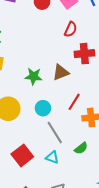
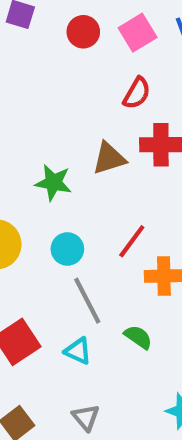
brown triangle: (61, 72) -> (109, 158), moved
green semicircle: (81, 148) -> (138, 337), turned -112

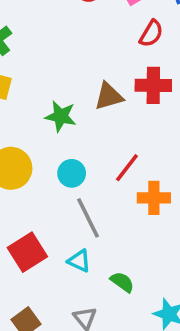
red semicircle: (137, 93) -> (151, 34), moved
green semicircle: (138, 337) -> (122, 282), moved

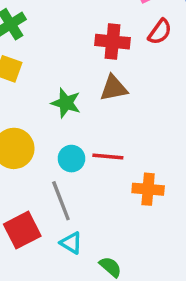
red cross: (153, 85) -> (113, 42), moved
red line: (127, 168) -> (108, 156), moved, turned 52
gray line: (88, 218) -> (61, 201), moved

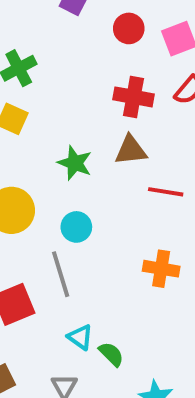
red line: (108, 156) -> (166, 192), moved
cyan triangle: (71, 243) -> (80, 337), moved

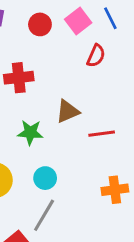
red cross: (133, 97) -> (19, 78), moved
gray line: (61, 274) -> (44, 215), turned 64

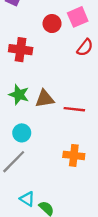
red circle: (40, 24) -> (52, 24), moved
brown triangle: (68, 111) -> (45, 99), moved

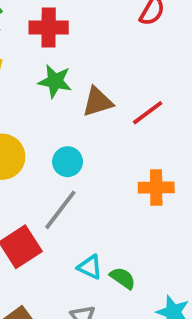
green star: (19, 95) -> (55, 81), moved
red line: (74, 109) -> (148, 113), turned -36

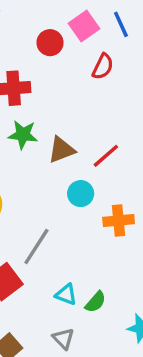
cyan circle: (68, 162) -> (81, 194), moved
green semicircle: (123, 278) -> (96, 302), turned 100

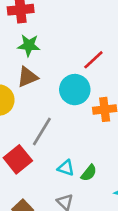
brown triangle: (61, 150) -> (27, 77), moved
cyan circle: (81, 194) -> (75, 90), size x1.5

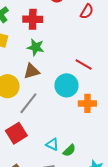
red line: (93, 60) -> (84, 64), turned 66
gray line: (42, 131) -> (28, 103), moved

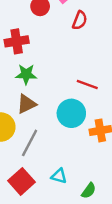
cyan triangle: (52, 144) -> (59, 176), moved

